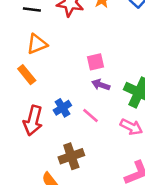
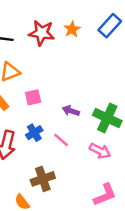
pink square: (96, 62) -> (33, 97), moved

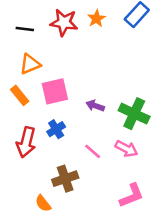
pink square: (33, 97) -> (55, 91), size x1.5
pink line: (61, 140) -> (93, 151), moved

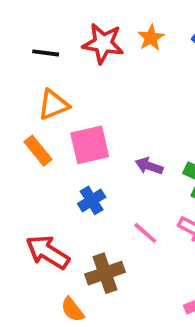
red arrow: (26, 142) -> (48, 252), moved, turned 108

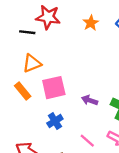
red star: (103, 43) -> (48, 17), moved

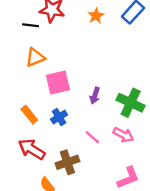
orange rectangle: (23, 91) -> (29, 115), moved
purple arrow: (90, 100) -> (95, 96), turned -91

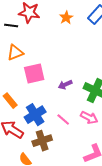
purple arrow: (95, 96) -> (65, 85), turned 48
blue cross: (59, 117) -> (35, 115), moved, size x1.5

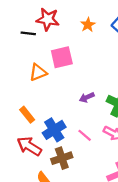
orange triangle: (15, 53) -> (38, 72), moved
pink square: (34, 74) -> (62, 57), moved

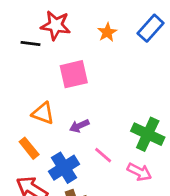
orange triangle: (38, 72) -> (43, 113), moved, turned 42
purple arrow: (87, 97) -> (79, 126), moved
pink line: (85, 135) -> (103, 155), moved

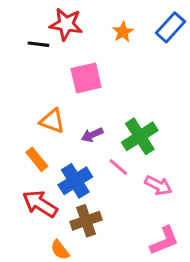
green cross: (148, 134) -> (140, 136), moved, turned 32

